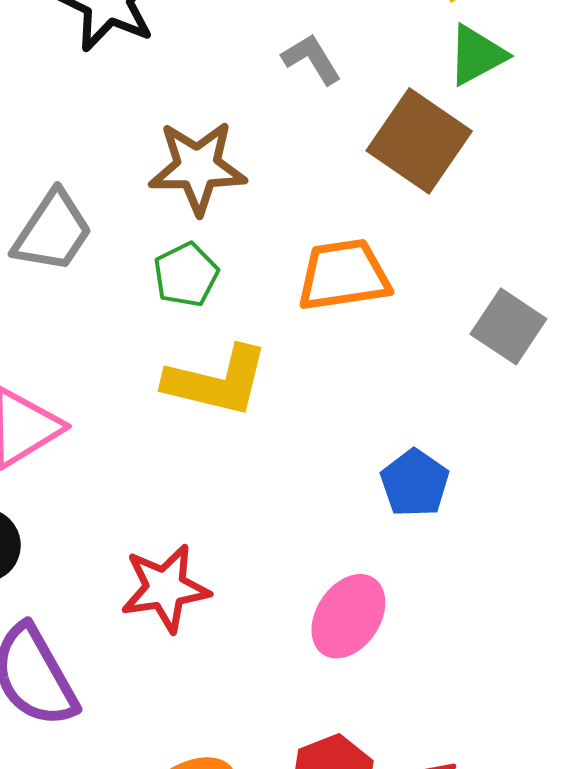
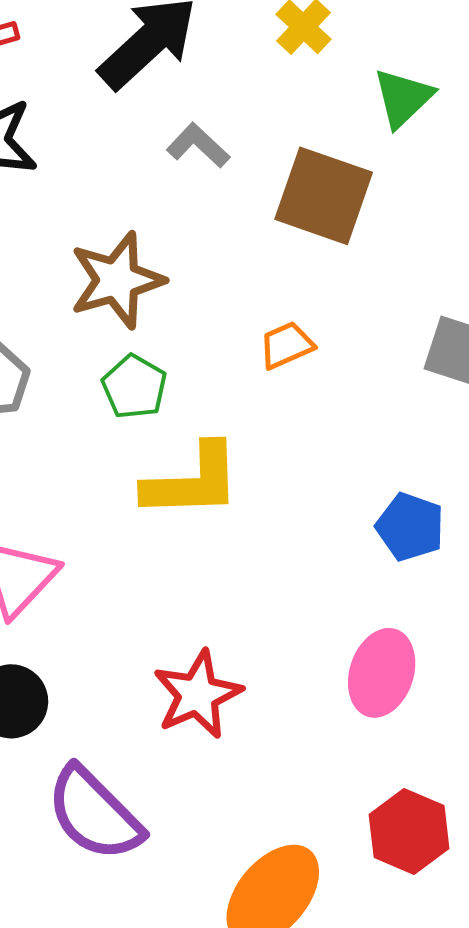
green triangle: (477, 55) -> (403, 98), moved
orange trapezoid: (344, 275) -> (286, 345), size x0.6

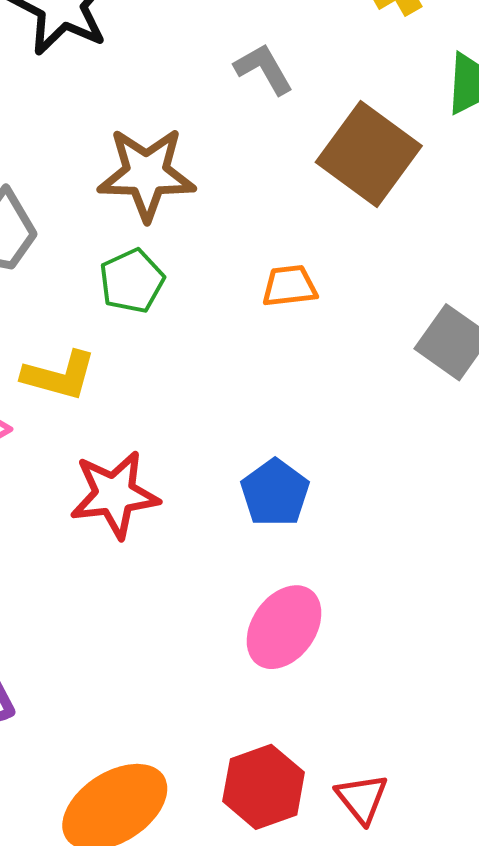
yellow L-shape: (192, 481) -> (59, 376), moved, size x0.7
blue pentagon: (410, 527) -> (275, 493), moved
red star: (198, 694) -> (114, 494), moved

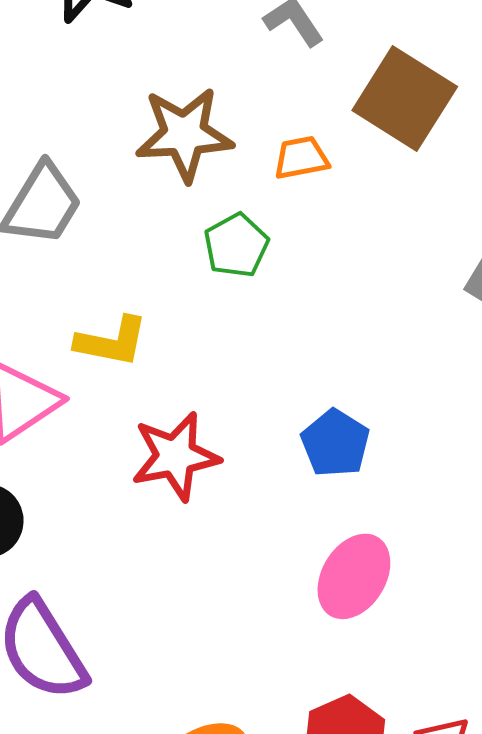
green pentagon: (132, 281) -> (236, 245), moved
orange trapezoid: (289, 286) -> (301, 158), moved

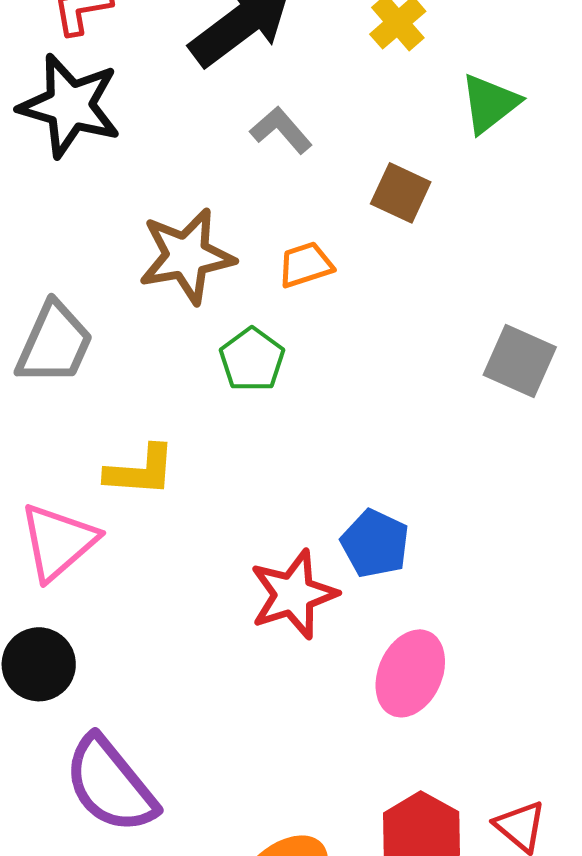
brown square: (405, 99) -> (401, 193), size x0.6
red star: (175, 456) -> (293, 594), moved

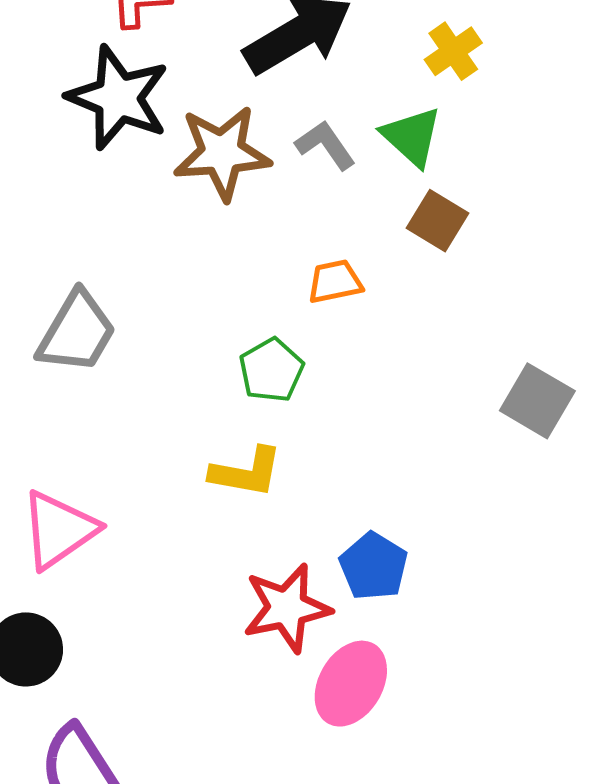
green triangle: (490, 103) -> (412, 137), moved, turned -46
brown star: (187, 256) -> (222, 153), moved
yellow L-shape: (140, 471) -> (246, 472), moved
pink ellipse: (410, 673) -> (351, 684), moved

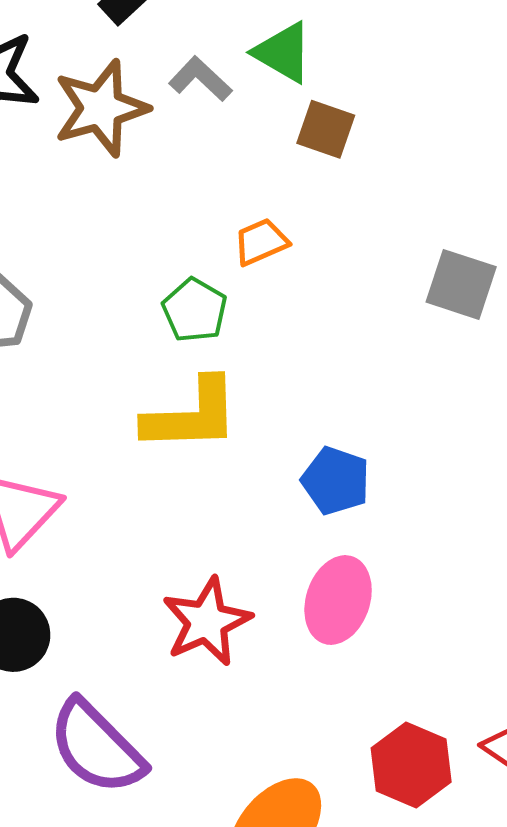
orange trapezoid: (335, 282) -> (261, 242), moved
yellow L-shape: (246, 472) -> (191, 415), size x1.4
red star: (287, 608) -> (207, 622), moved

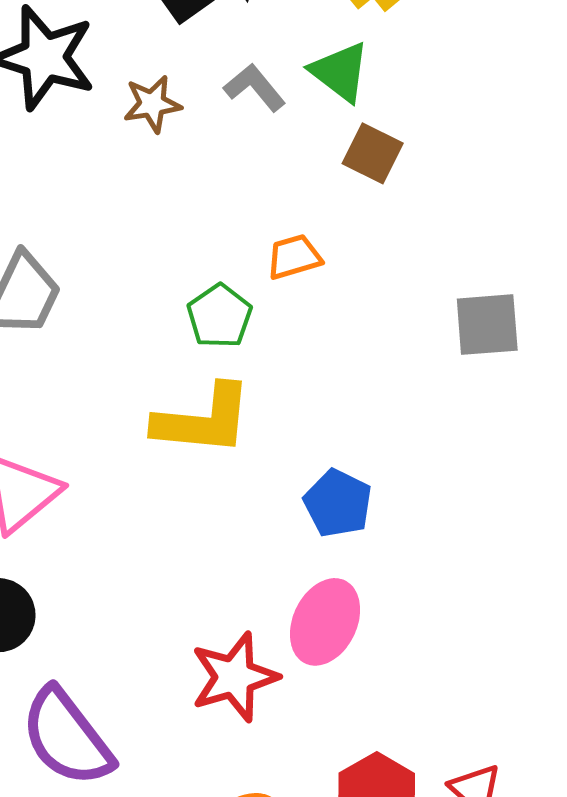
brown star: (101, 108) -> (152, 104), size x0.6
gray square: (461, 284) -> (487, 325), turned -30
red star: (207, 622) -> (234, 677), moved

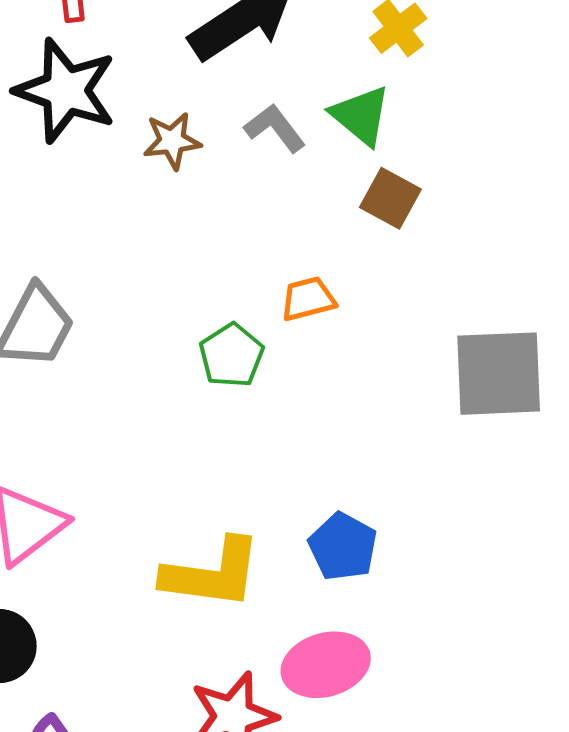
gray square: (487, 325) -> (499, 374), size x1.4
yellow L-shape: (203, 420) -> (212, 574), moved
pink ellipse: (325, 622) -> (326, 665), turned 46

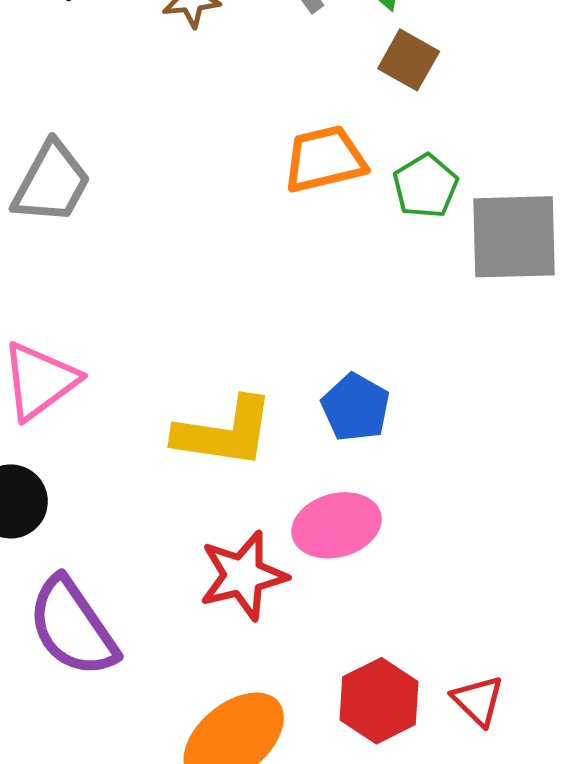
orange trapezoid: (308, 299) -> (325, 159), size x1.5
green pentagon: (231, 355) -> (425, 186), moved

